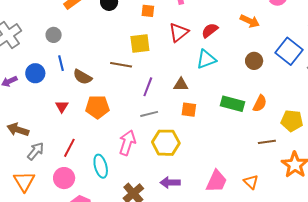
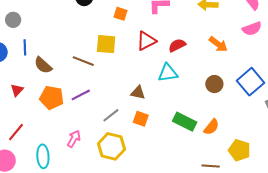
gray circle: (54, 35) -> (13, 20), moved
purple line: (148, 87) -> (81, 95), moved, turned 30
gray line: (149, 114) -> (111, 115), moved, turned -36
pink arrow: (127, 143) -> (74, 139), size x0.7

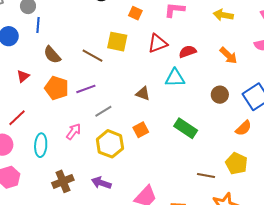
blue line: (25, 47) -> (38, 25), moved
gray line: (111, 115) -> (103, 111), moved
orange square: (141, 119) -> (141, 130), moved, turned 35
orange semicircle: (211, 127) -> (244, 128), moved

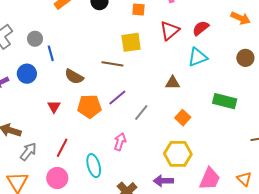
yellow hexagon: (110, 144) -> (178, 154), moved

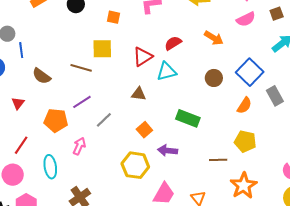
red triangle: (170, 30) -> (143, 57), moved
orange pentagon: (89, 106) -> (56, 120), moved
purple arrow: (163, 181) -> (168, 151), moved

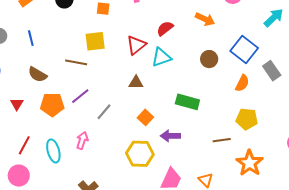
blue line: (21, 50) -> (31, 38), moved
orange pentagon: (56, 120) -> (52, 105), moved
cyan ellipse: (50, 167) -> (53, 151), moved

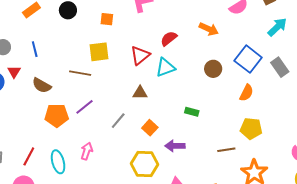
gray rectangle: (272, 71) -> (280, 67), moved
green rectangle: (187, 102) -> (192, 112), size x0.6
red triangle: (17, 104) -> (14, 72), moved
gray line: (104, 112) -> (118, 121), moved

